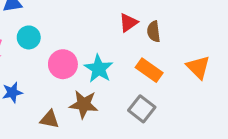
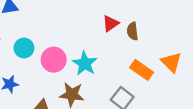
cyan circle: (29, 37) -> (24, 48), moved
orange rectangle: (149, 70) -> (142, 70), moved

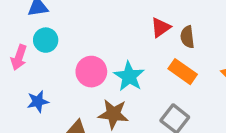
cyan circle: (24, 48) -> (46, 40), moved
orange rectangle: (142, 70) -> (183, 72), moved

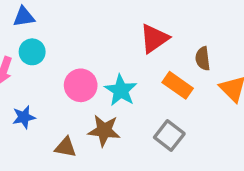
red triangle: (161, 27) -> (154, 38), size x1.4
brown semicircle: (187, 37) -> (203, 59), moved

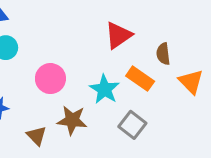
cyan star: (121, 90) -> (105, 89), moved
brown triangle: (66, 147) -> (37, 136), turned 35

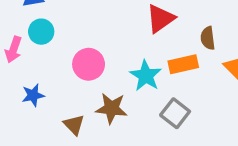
orange rectangle: (140, 79) -> (183, 64), turned -48

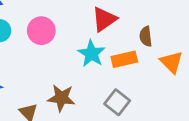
pink circle: (89, 64) -> (41, 31), moved
cyan star: (146, 76) -> (91, 54), moved

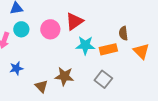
red triangle: (104, 19) -> (74, 21), moved
cyan star: (91, 54) -> (85, 45), turned -30

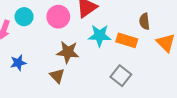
orange rectangle: (108, 49) -> (127, 40), turned 30
brown star: (64, 76) -> (68, 52), moved
brown triangle: (41, 86) -> (57, 76), moved

